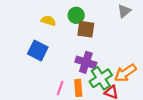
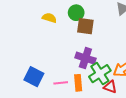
blue square: (38, 51) -> (34, 77), moved
pink line: (60, 88) -> (61, 83), turned 64

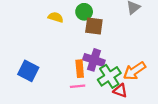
blue square: (34, 77) -> (28, 71), moved
pink line: (61, 83) -> (78, 86), moved
orange rectangle: (78, 83) -> (80, 69), moved

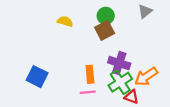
green circle: (84, 12) -> (106, 16), moved
brown square: (94, 26) -> (105, 30), turned -36
purple cross: (94, 60) -> (119, 63), moved

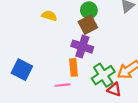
purple cross: (119, 63) -> (82, 47), moved
pink line: (88, 92) -> (63, 85), moved

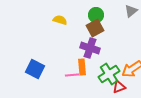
pink line: (63, 85) -> (72, 75), moved
red triangle: (114, 89) -> (119, 87), turned -40

